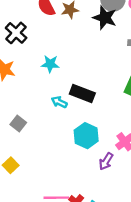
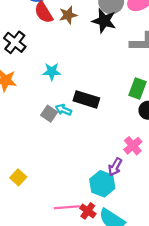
gray square: (18, 123) -> (49, 114), moved
cyan hexagon: (86, 136) -> (102, 184), moved

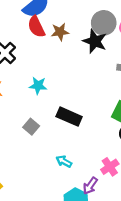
cyan arrow: (63, 110) -> (64, 161), moved

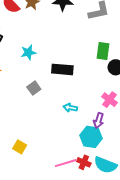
gray square: (31, 127) -> (34, 88), turned 32

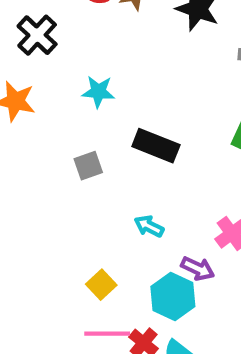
purple arrow: (99, 121) -> (198, 269), turned -98
yellow square: (20, 147) -> (101, 285), moved

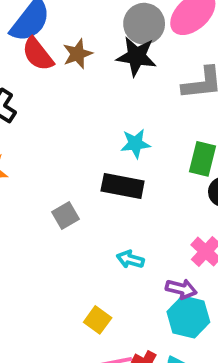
cyan star: (98, 92) -> (135, 144), moved
cyan hexagon: (173, 297) -> (188, 317), moved

